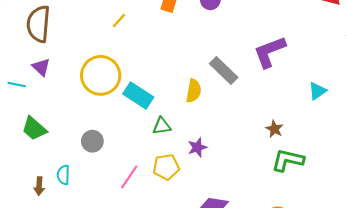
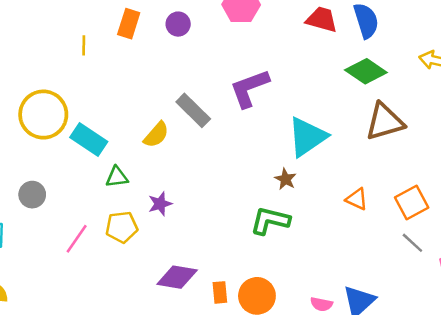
yellow line: (119, 21) -> (84, 45), moved, turned -42
yellow semicircle: (194, 91) -> (156, 135), turned 30
cyan triangle: (317, 91) -> (307, 137), size x1.8
brown star: (274, 129) -> (285, 179), moved

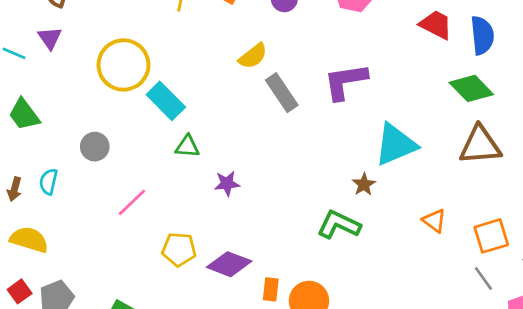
yellow semicircle: (156, 135) -> (253, 56), moved
yellow pentagon: (122, 227) -> (179, 249), moved

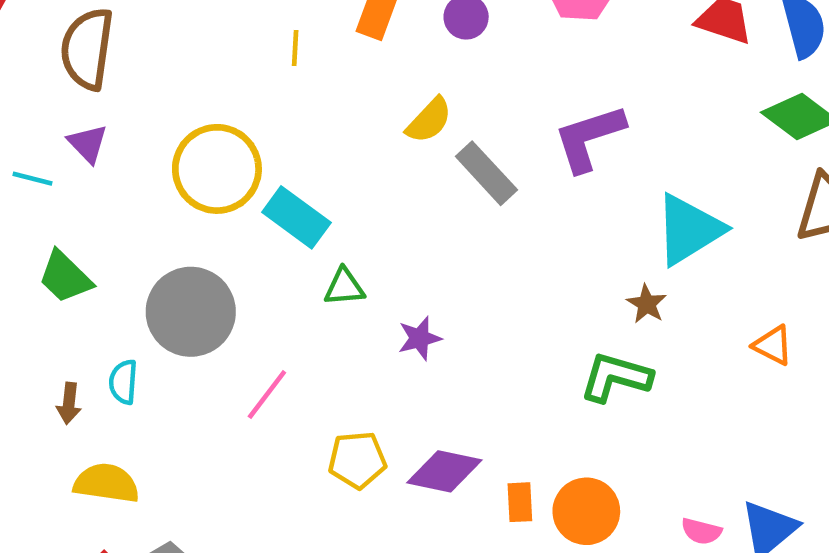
gray circle: (95, 147) -> (191, 312), size x1.8

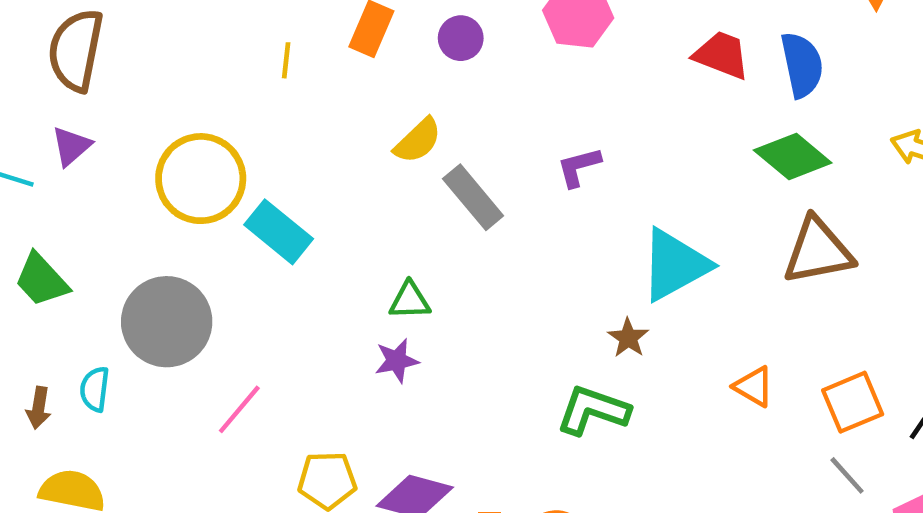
purple L-shape: (589, 138) -> (579, 167), size x0.6
purple triangle: (88, 144) -> (71, 146), turned 30
green triangle: (344, 287) -> (410, 301), moved

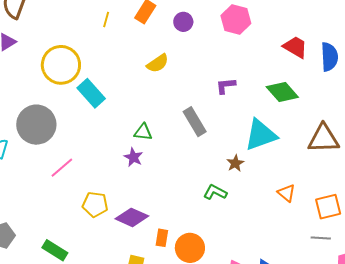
green diamond: (793, 156) -> (282, 92), moved
gray rectangle: (473, 197) -> (195, 122), moved
purple star: (397, 361) -> (133, 157), turned 30
green L-shape: (593, 410) -> (215, 192), size x0.7
gray line: (847, 475) -> (321, 238), turned -54

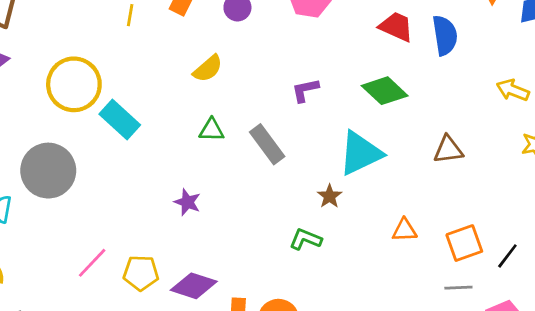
green triangle: (143, 132) -> (212, 130), moved
brown triangle: (324, 139) -> (448, 150), size x0.7
pink line: (62, 168) -> (92, 263), moved
orange triangle: (286, 193) -> (404, 230), turned -36

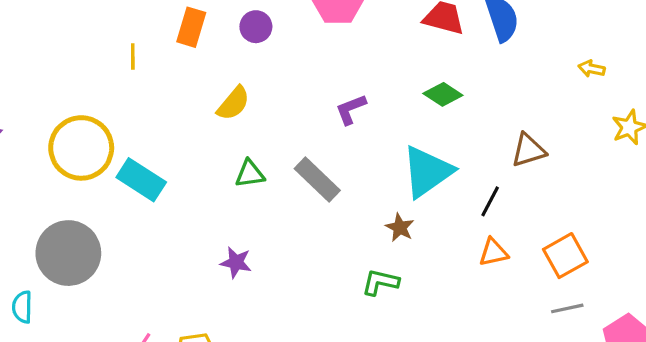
yellow arrow: (513, 90) -> (592, 69), size x0.7
green diamond: (385, 91) -> (443, 94), size x0.7
black line: (507, 256) -> (490, 201), moved

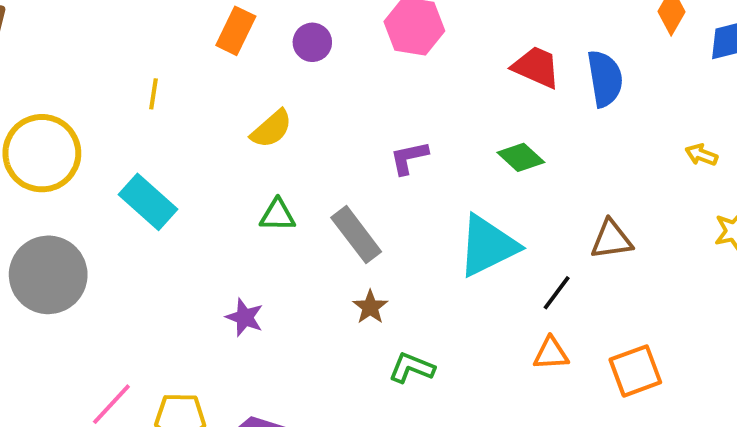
yellow line: (133, 57) -> (154, 94), moved
yellow circle: (81, 148) -> (42, 153), moved
brown star: (400, 228) -> (370, 307), moved

